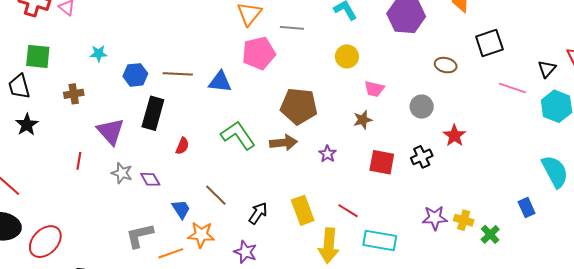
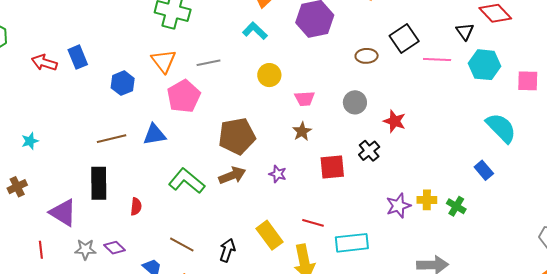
black square: (489, 43) -> (404, 39), moved
blue hexagon: (135, 75) -> (123, 83), moved

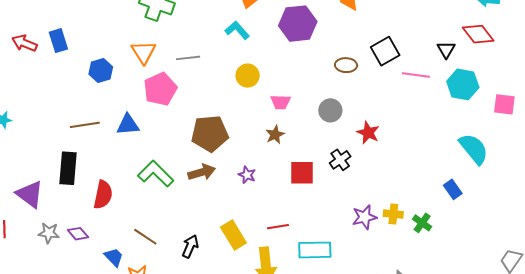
red semicircle: (136, 207) -> (103, 195), size x1.6
red line: (313, 223) -> (278, 227), turned -30

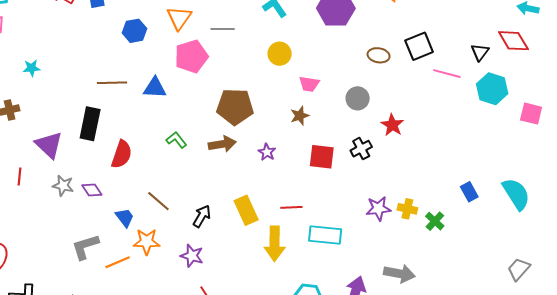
cyan semicircle: (474, 149) -> (516, 194), moved
green L-shape: (156, 174) -> (176, 140), size x0.6

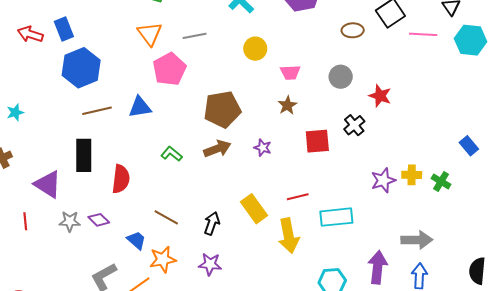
blue hexagon: (134, 31) -> (81, 68), moved, size x1.6

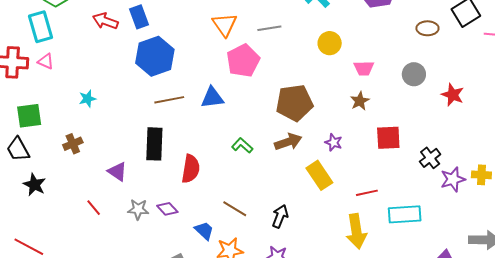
black cross: (354, 125) -> (430, 158), moved
purple triangle: (48, 184) -> (117, 172), size x0.7
yellow rectangle: (254, 209) -> (319, 175), moved
red line: (25, 221) -> (94, 208), turned -36

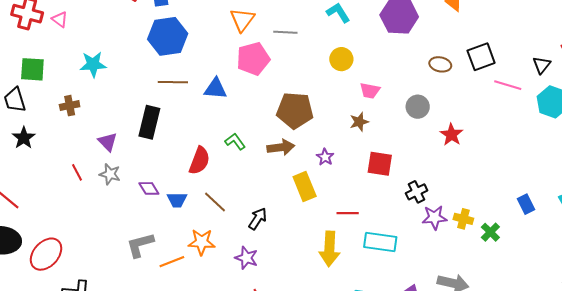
cyan star: (87, 99) -> (93, 64), size x1.5
red semicircle: (191, 169) -> (199, 161), moved
gray star: (138, 209) -> (110, 174), moved
blue trapezoid: (204, 231) -> (177, 200), moved, turned 125

